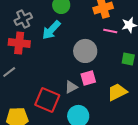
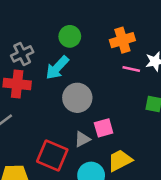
gray circle: (85, 51) -> (77, 98), moved
yellow trapezoid: (117, 92) -> (120, 160), moved

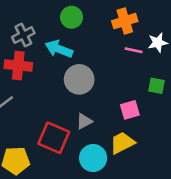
cyan arrow: (57, 68) -> (59, 49), turned 68
pink square: (104, 128) -> (130, 110), moved

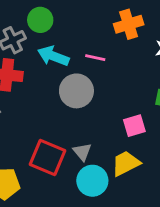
green circle: (72, 17) -> (40, 20), moved
pink line: (134, 50) -> (95, 58), moved
gray triangle: (84, 121) -> (82, 152), moved, turned -42

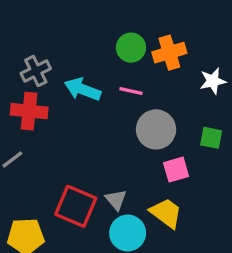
green circle: (40, 20) -> (131, 48), moved
gray circle: (76, 91) -> (156, 129), moved
yellow trapezoid: (126, 163) -> (166, 213), turned 64

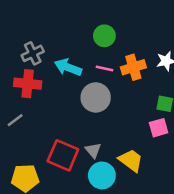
orange cross: (169, 53) -> (133, 67), moved
gray circle: (156, 129) -> (96, 97), moved
pink square: (176, 170) -> (159, 128), moved

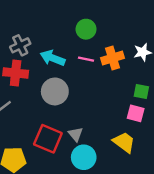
gray circle: (96, 97) -> (55, 91), moved
pink square: (159, 128) -> (136, 113), turned 30
yellow trapezoid: (131, 160) -> (124, 142), moved

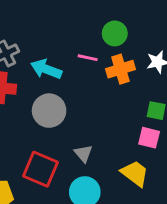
green circle: (86, 29) -> (115, 33), moved
pink line: (86, 59) -> (88, 58), moved
gray triangle: (76, 134) -> (83, 153), moved

